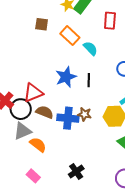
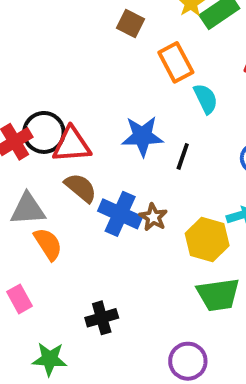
black circle: (21, 109) -> (44, 132), moved

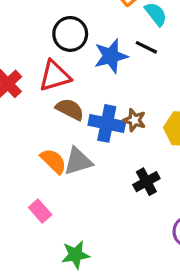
black circle: (44, 132) -> (70, 34), moved
black line: (183, 156) -> (146, 47), moved, turned -70
gray triangle: (28, 209) -> (78, 161), moved
black cross: (102, 318) -> (146, 182), moved

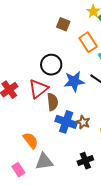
red triangle: (55, 76) -> (38, 89), turned -30
brown semicircle: (70, 109) -> (53, 102), moved, turned 48
gray triangle: (78, 161) -> (44, 162), moved

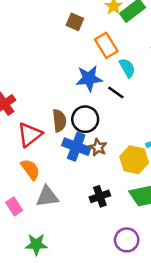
black circle: (51, 65) -> (85, 119), moved
blue star: (74, 81) -> (89, 78), moved
red triangle: (38, 89) -> (30, 135), moved

